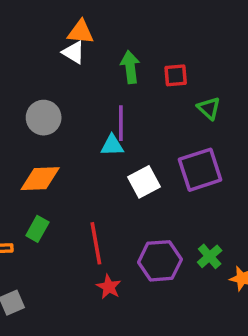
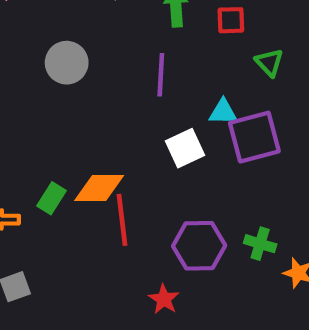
cyan triangle: (112, 145) -> (223, 112), moved
orange diamond: (40, 179) -> (99, 188), moved
green cross: (210, 256) -> (260, 244), turned -35
red star: (109, 287) -> (164, 299), moved

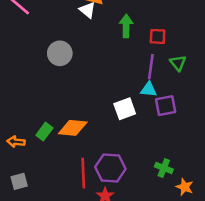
purple line: (161, 75) -> (151, 67), moved
purple square: (254, 137) -> (166, 106), size x0.7
red line: (122, 220) -> (83, 173), moved
purple hexagon: (199, 246) -> (110, 168), moved

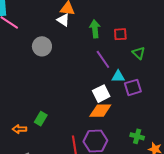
gray circle: (60, 53) -> (42, 46), moved
purple line: (151, 67) -> (103, 59), moved, turned -36
orange diamond: (73, 128) -> (100, 111), moved

